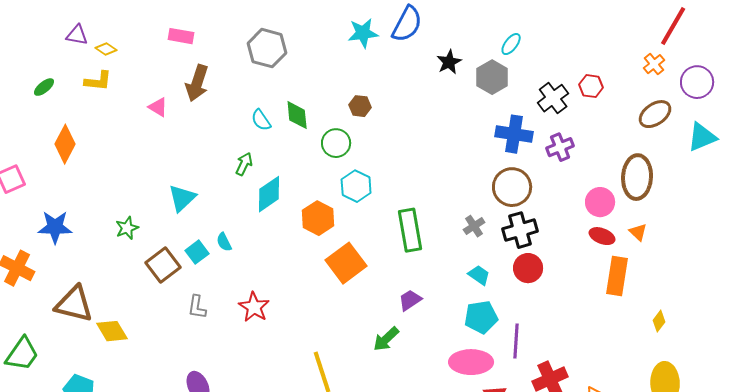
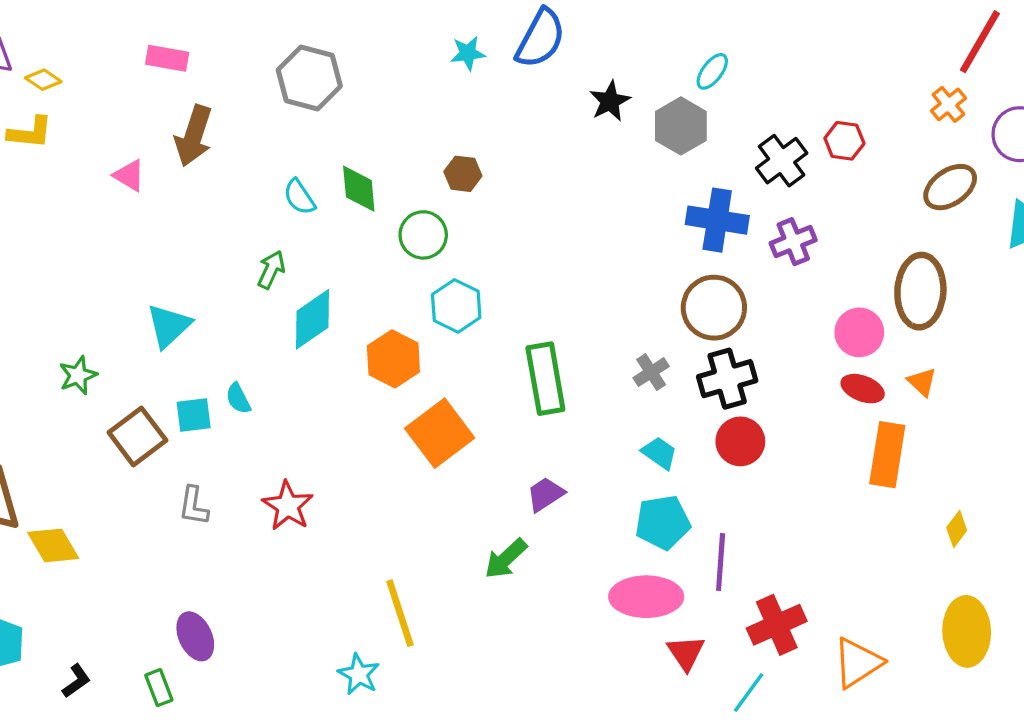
cyan star: (363, 33) -> (468, 53), size x0.7
cyan square: (197, 252) -> (194, 415), turned 30

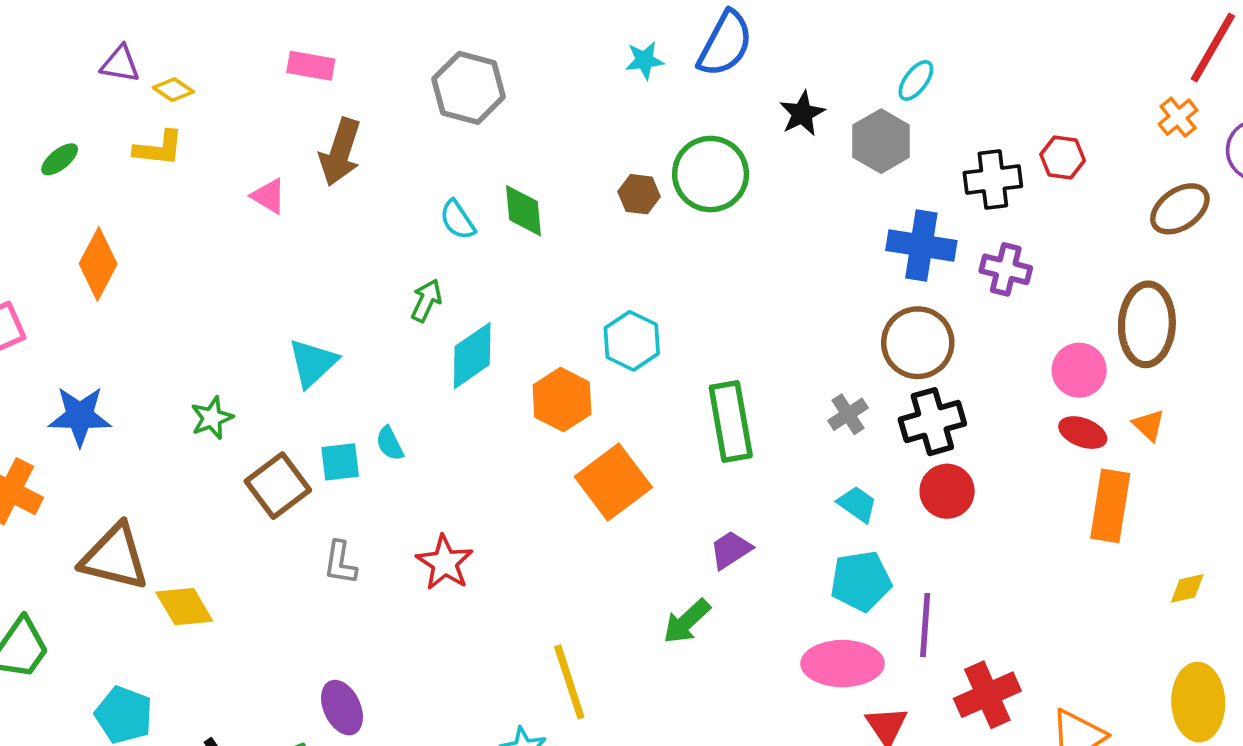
black cross: (782, 161) -> (993, 180), turned 30
green circle: (423, 235) -> (711, 174), moved, size x1.4
purple cross: (793, 242) -> (1006, 269), turned 36
yellow diamond: (957, 529) -> (1187, 588), turned 40

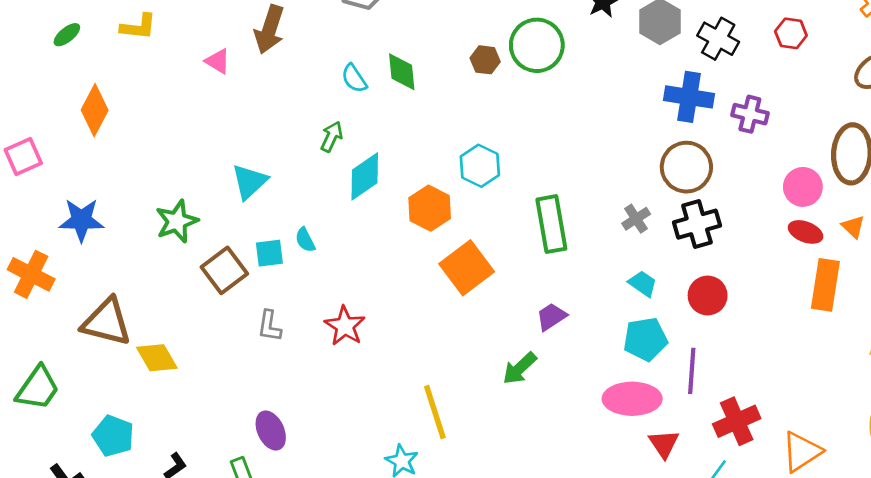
black cross: (993, 180) -> (718, 39), moved, turned 36
green star: (212, 418) -> (177, 221), size x1.4
red circle: (947, 491) -> (708, 295), moved

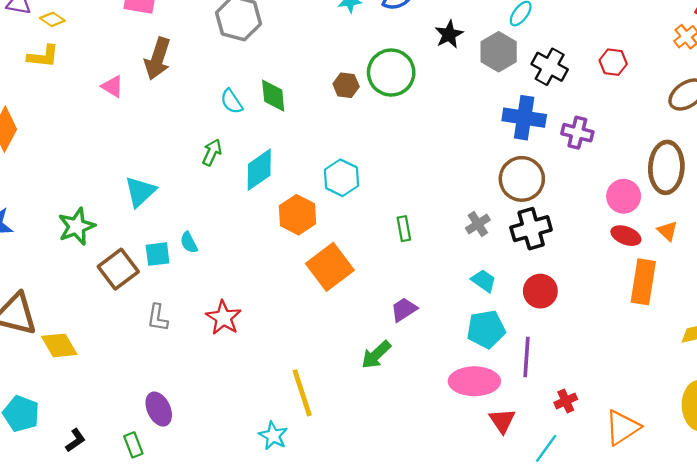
cyan diamond: (365, 176) -> (259, 170), moved
green rectangle: (551, 224) -> (404, 229), size x0.5
red cross: (737, 421) -> (566, 401), size x0.6

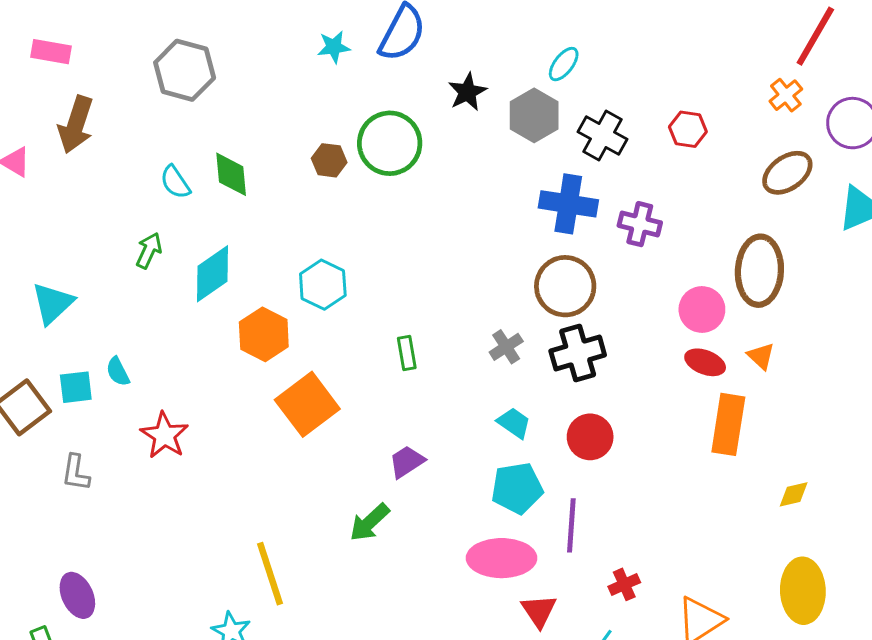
red star: (223, 318) -> (164, 435), moved

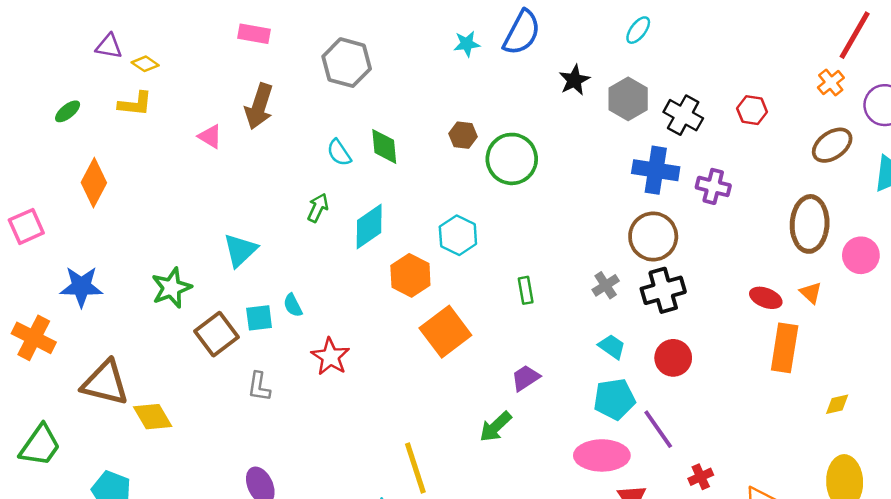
pink rectangle: (51, 52) -> (254, 34), moved
cyan ellipse: (564, 64) -> (638, 30), moved
green circle: (390, 143) -> (512, 159), moved
pink circle: (702, 309) -> (861, 255), moved
purple line: (571, 525) -> (658, 429), turned -39

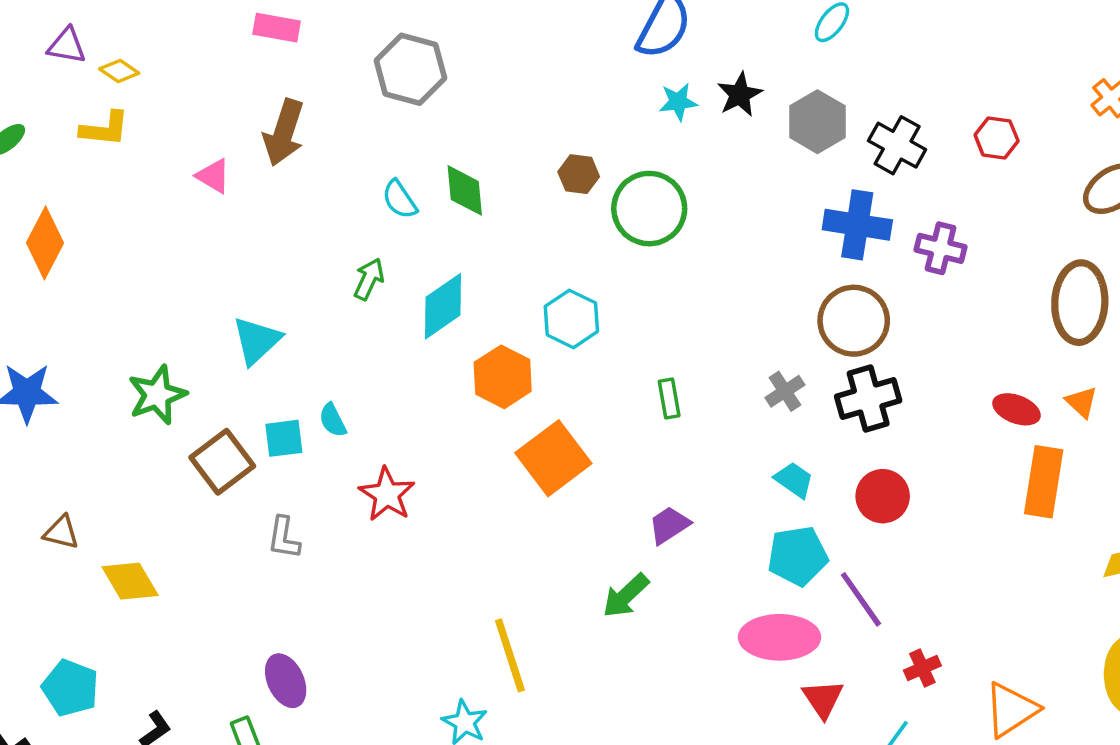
cyan star: (467, 44) -> (678, 102), moved
brown triangle: (105, 383) -> (61, 532), size x0.5

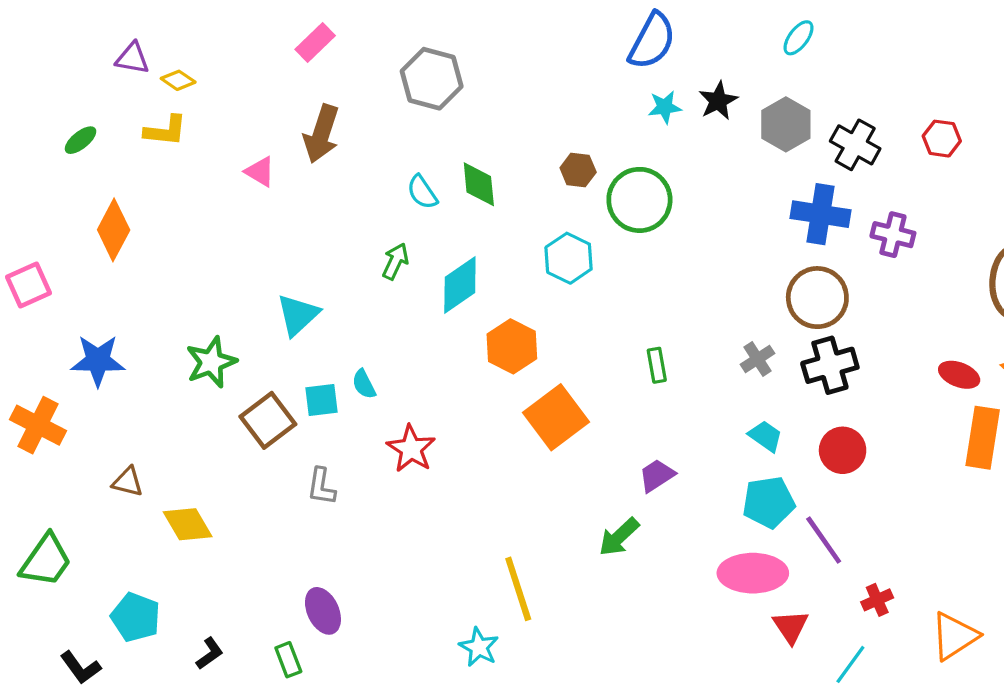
pink rectangle: (277, 28) -> (315, 42), turned -54
cyan hexagon: (571, 319) -> (569, 258), moved

